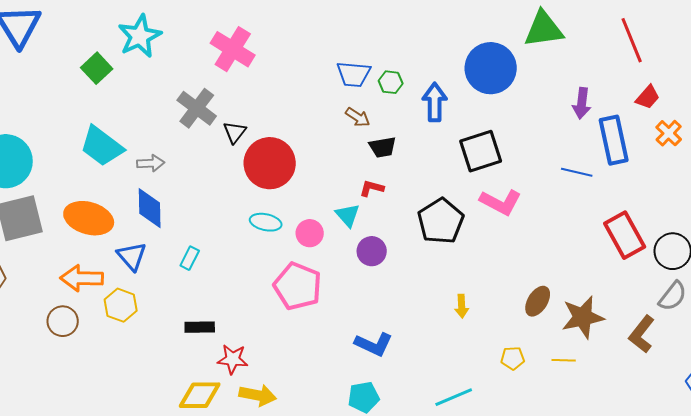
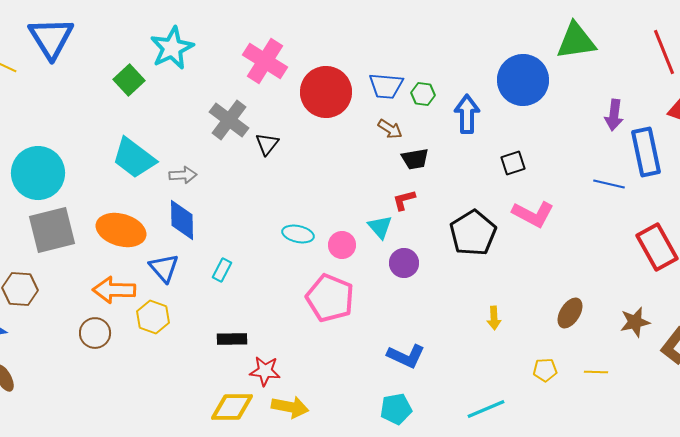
black square: (481, 151) -> (513, 163), size x0.6
red circle: (270, 163) -> (326, 92), moved
red L-shape: (372, 188) -> (404, 200), turned -30
brown star: (583, 317) -> (635, 322), moved, size x0.7

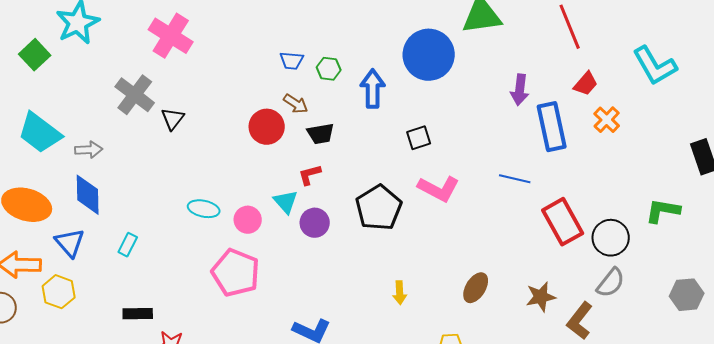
blue trapezoid: (386, 86) -> (292, 61), size x0.7
red circle: (326, 92) -> (267, 127), moved, size x0.7
blue line: (609, 184) -> (515, 179), moved
purple circle: (404, 263) -> (315, 223), moved

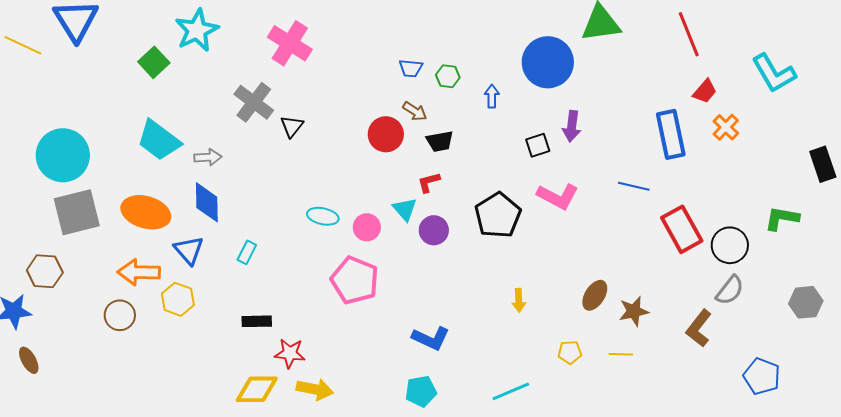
blue arrow: (373, 89) -> (492, 96), size x0.6
purple arrow: (520, 90) -> (572, 126), moved
brown star: (541, 297) -> (634, 311), moved

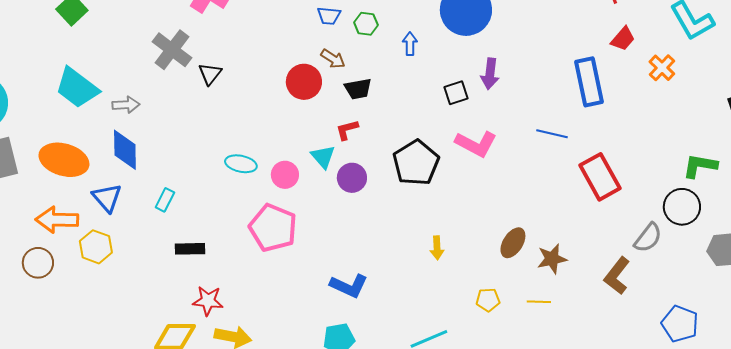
orange cross: (726, 127) -> (662, 68), moved
black circle: (730, 245) -> (682, 207), moved
black rectangle: (257, 321) -> (190, 249), moved

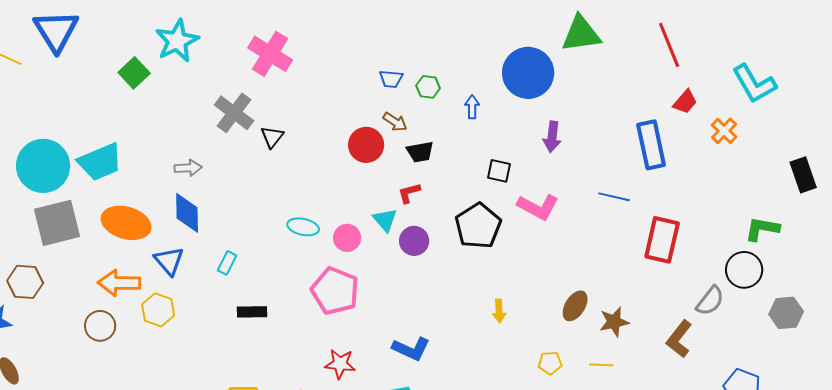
cyan trapezoid: (77, 88) -> (100, 162), moved, turned -60
black square: (456, 93) -> (499, 171), moved, turned 30
red rectangle: (600, 177) -> (662, 240), turned 42
red star: (208, 301) -> (340, 364), moved

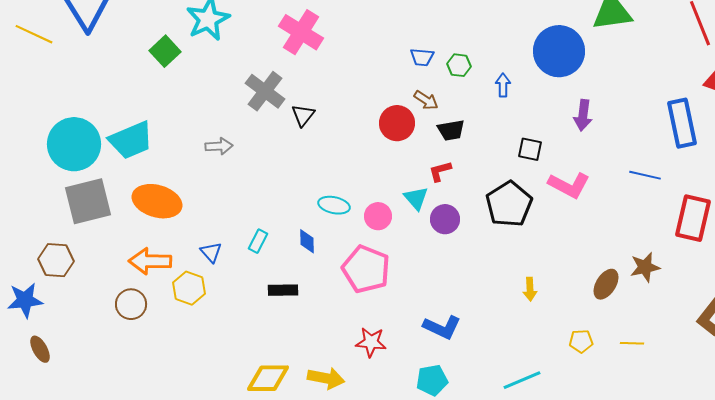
blue diamond: (187, 213) -> (307, 241), moved, size x0.6
blue triangle: (169, 261) -> (211, 252), moved, size x0.7
brown star: (614, 322) -> (645, 267), moved

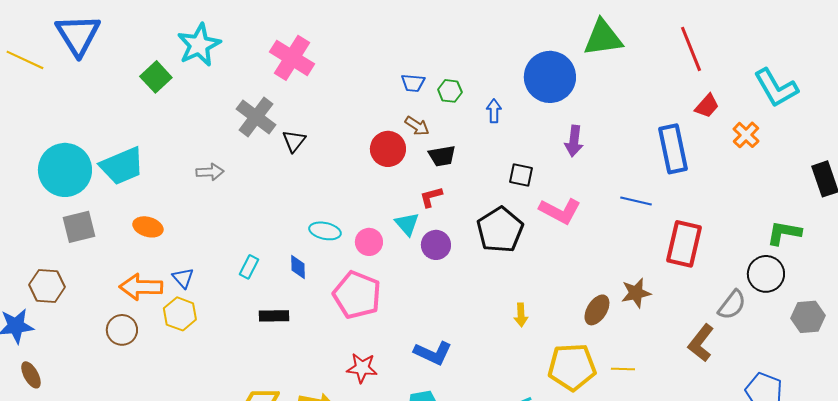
gray square: (88, 201) -> (79, 227), size x0.7
orange ellipse: (157, 201) -> (148, 227), size x0.6
blue triangle: (211, 252) -> (183, 278), moved
yellow pentagon: (581, 341) -> (572, 367), size x2.0

